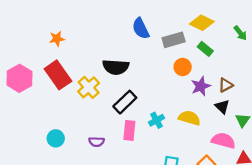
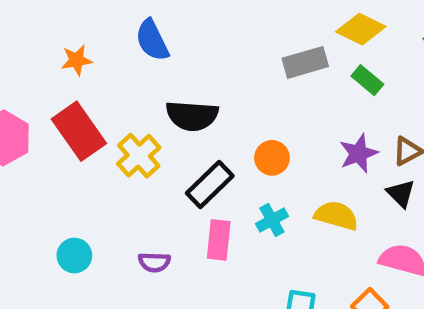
blue semicircle: (141, 28) -> (152, 40), moved
orange circle: (183, 67) -> (272, 158), moved

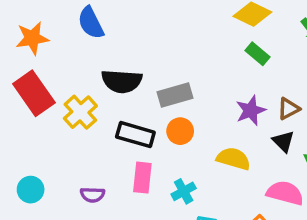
orange star: (77, 60) -> (32, 38), size x1.4
gray rectangle: (305, 62) -> (175, 95), moved
orange circle: (272, 158) -> (180, 131), moved
black rectangle: (210, 184) -> (135, 135), turned 60
cyan cross: (272, 220) -> (184, 191), moved

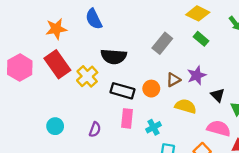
gray rectangle: (175, 95) -> (162, 43), moved, turned -35
brown triangle: (289, 109) -> (173, 80), moved
purple semicircle: (92, 195) -> (95, 129), turned -72

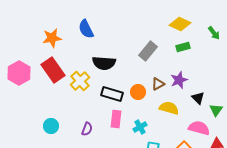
green rectangle: (201, 39) -> (183, 47), turned -56

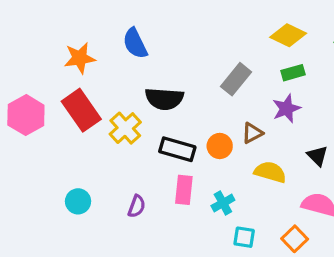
purple star: (179, 80) -> (286, 109), moved

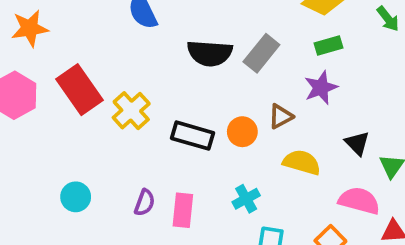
orange star: (80, 58) -> (30, 28), moved
black semicircle: (164, 99) -> (210, 53), moved
pink rectangle: (184, 190) -> (183, 210), moved

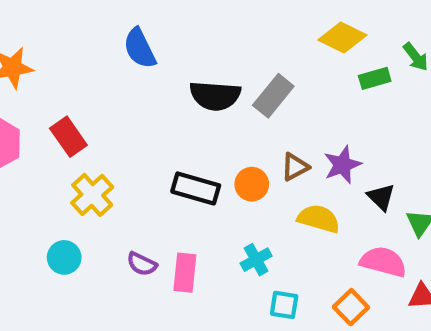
green rectangle: (329, 46) -> (375, 78), moved
purple star: (321, 88) -> (342, 165), moved
red rectangle: (79, 90) -> (68, 137), size x0.7
yellow cross: (131, 111) -> (92, 195), moved
purple semicircle: (145, 203) -> (142, 264), turned 96

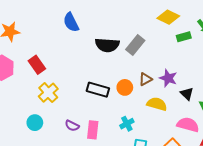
purple star: (342, 165) -> (168, 78), turned -30

